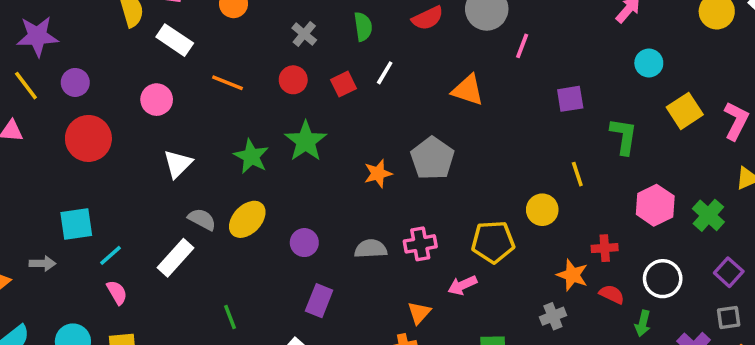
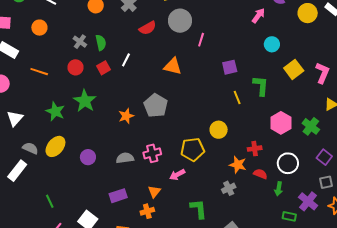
green semicircle: (363, 27) -> (101, 43), moved
yellow line: (577, 174) -> (237, 98), moved
purple rectangle: (319, 301) -> (118, 196), moved, turned 54

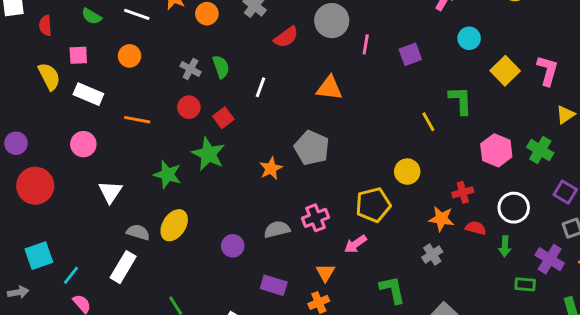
purple square: (230, 67) -> (410, 54), moved
red square: (104, 68) -> (223, 118), moved
purple circle: (88, 157) -> (233, 246), moved
purple rectangle: (118, 196) -> (274, 285), turned 42

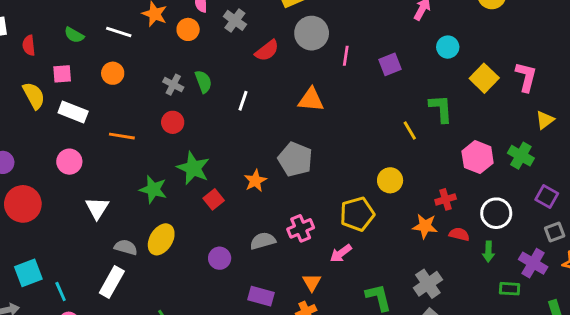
red square: (223, 118) -> (214, 199), moved
gray cross: (432, 255) -> (428, 284), moved, size x1.4
cyan line: (71, 275) -> (61, 291), turned -60

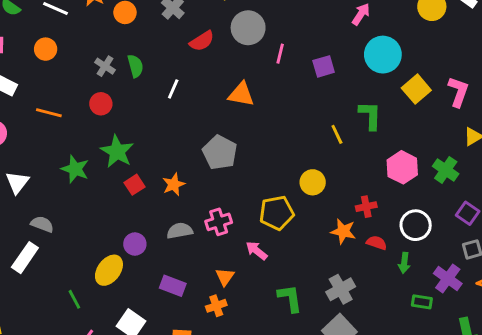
cyan circle: (448, 47) -> (383, 55), size x1.6
orange star: (255, 181) -> (174, 184), moved
yellow ellipse: (161, 239) -> (109, 270), moved
pink arrow: (341, 253) -> (257, 251), turned 70

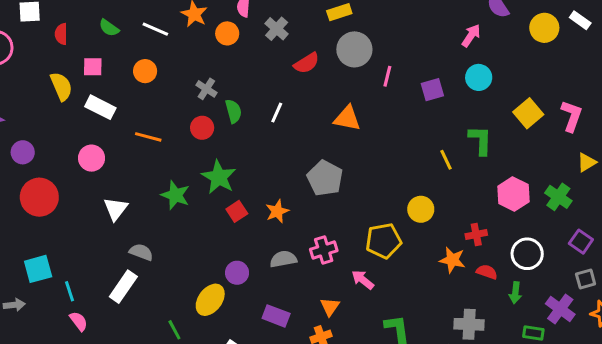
cyan circle: (383, 55) -> (479, 77), moved, size x0.7
green semicircle: (135, 66) -> (233, 111), moved
gray cross: (341, 289) -> (469, 324), moved, turned 32

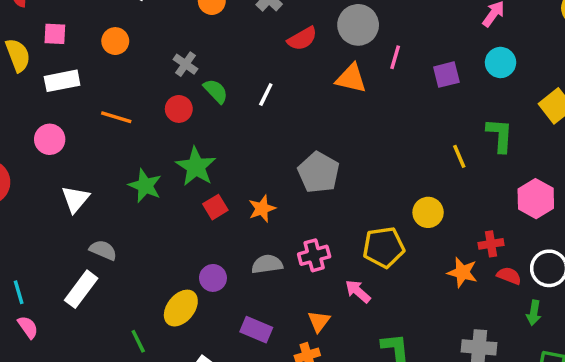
white rectangle: (100, 107) -> (62, 81), turned -40
green semicircle: (233, 111) -> (216, 91), turned -30
orange triangle: (347, 118) -> (351, 78), moved
red semicircle: (487, 272) -> (509, 276), moved

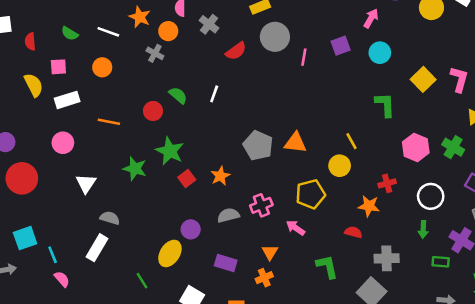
gray cross: (185, 64) -> (155, 53), moved
purple square: (446, 75) -> (341, 46), moved
orange triangle: (351, 78) -> (295, 143), moved
yellow line: (459, 156) -> (351, 141), moved
red semicircle: (509, 276) -> (353, 232), moved

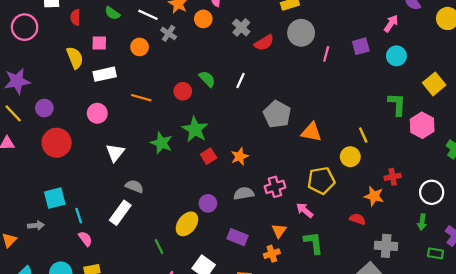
gray cross: (209, 24) -> (241, 27), moved
gray cross: (155, 53) -> (169, 33), moved
gray pentagon: (258, 146) -> (277, 114), moved
pink hexagon: (416, 147) -> (422, 125), moved
green L-shape: (327, 267) -> (313, 243), moved

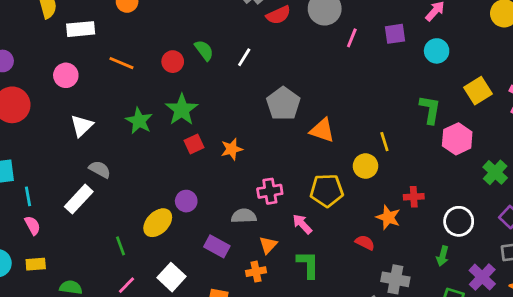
gray semicircle: (244, 193) -> (244, 216), moved

